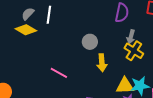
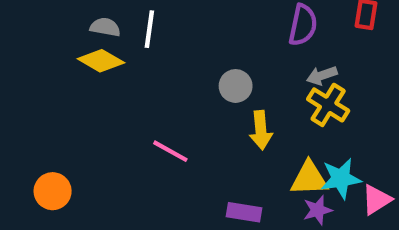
gray semicircle: (28, 14) -> (105, 27), turned 56
gray arrow: (131, 37) -> (322, 75), turned 56

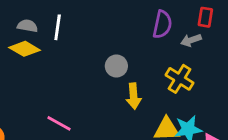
gray arrow: (322, 75) -> (191, 40), moved
pink line: (170, 151) -> (59, 123), moved

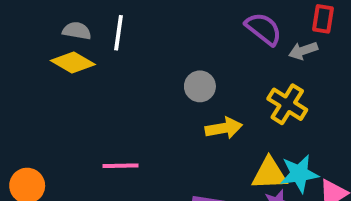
purple semicircle: (162, 24) -> (263, 29), turned -64
yellow arrow: (134, 96) -> (224, 128), turned -95
pink line: (59, 123) -> (120, 166), turned -30

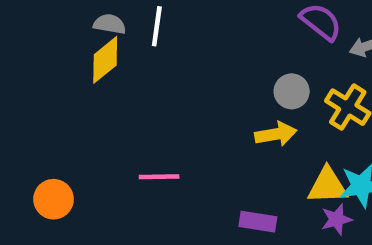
yellow diamond: (73, 63) -> (105, 60), turned -69
gray circle: (200, 86) -> (292, 91), moved

